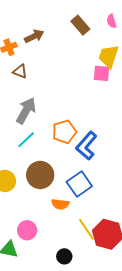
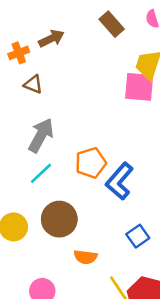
pink square: (101, 73) -> (139, 87), size x1.4
blue square: (79, 184) -> (138, 236), moved, size x0.7

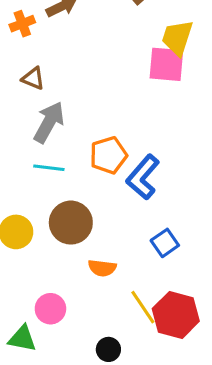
brown triangle: (33, 84) -> (33, 78), moved
cyan line: (41, 173) -> (49, 168), turned 50

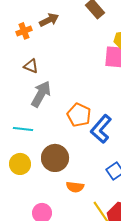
orange pentagon: (108, 155) -> (79, 115), turned -30
cyan line: (49, 168) -> (23, 129), moved

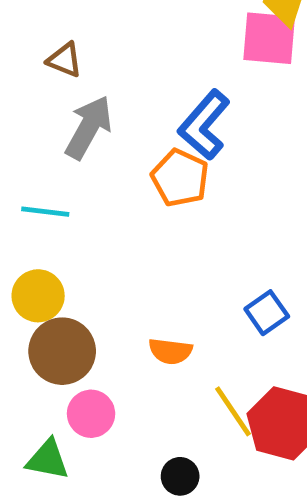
blue L-shape: (101, 129) -> (204, 125), moved
brown circle: (55, 158) -> (62, 351), moved

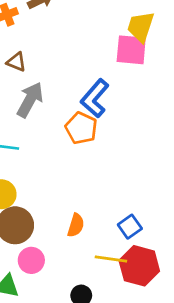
blue square: (267, 313) -> (130, 227), moved
orange semicircle: (170, 351) -> (76, 225), turned -80
yellow line: (233, 411) -> (111, 259), turned -48

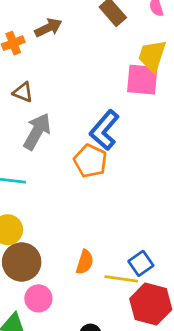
yellow line: (111, 259) -> (121, 279), moved

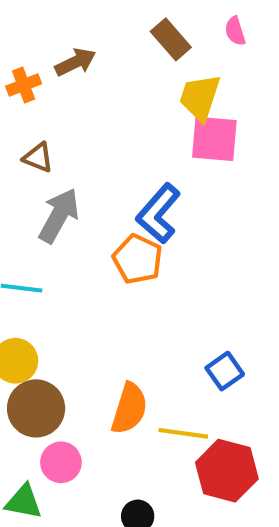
yellow trapezoid: (152, 56) -> (200, 97), moved
orange semicircle: (85, 262) -> (129, 408), size x1.4
blue square: (141, 263) -> (225, 371), moved

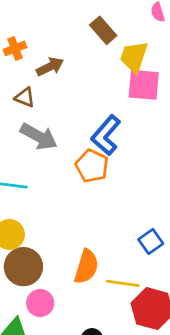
brown rectangle: (171, 39) -> (103, 30), moved
brown arrow: (75, 62) -> (50, 67), moved
gray arrow: (59, 216) -> (39, 137), turned 90

